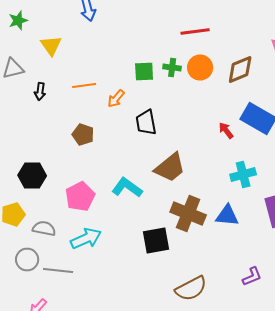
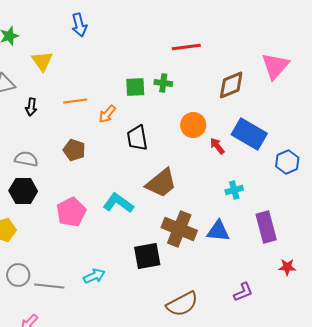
orange circle: (200, 68) -> (193, 125), moved
cyan cross: (243, 174) -> (234, 190), size x0.7
gray semicircle: (44, 228) -> (26, 159), moved
cyan arrow: (86, 238) -> (94, 276), moved, size x0.7

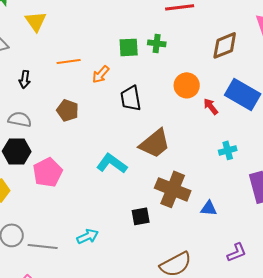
black arrow: (31, 107) -> (25, 79), moved
pink pentagon: (71, 212) -> (48, 172), moved
blue triangle: (218, 231) -> (209, 208), moved, size x0.7
black square: (147, 256) -> (141, 216), size x0.7

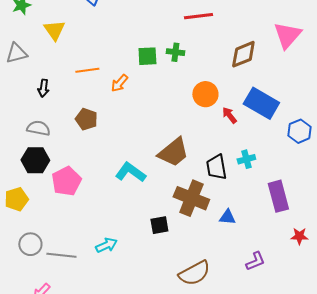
black trapezoid: (131, 98) -> (216, 167), moved

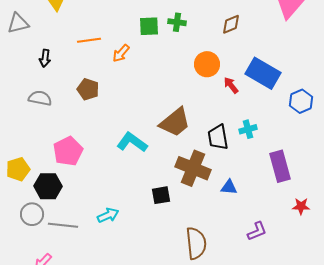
brown diamond: (243, 54) -> (231, 24), moved, size x0.7
black hexagon: (35, 160) -> (48, 186), moved
brown semicircle: (194, 273) -> (196, 243), turned -68

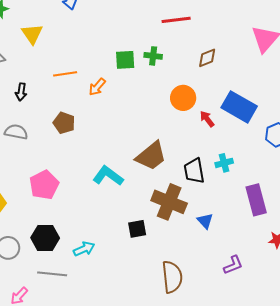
black hexagon: (48, 186) -> (45, 238), moved
blue triangle: (229, 187) -> (205, 221), turned 42
gray line: (63, 225) -> (52, 274), moved

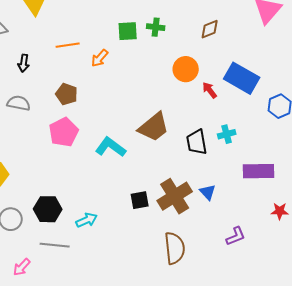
pink pentagon: (44, 185) -> (64, 132), moved
purple rectangle: (256, 200) -> (259, 171), turned -76
brown cross: (169, 202) -> (175, 196), moved, turned 36

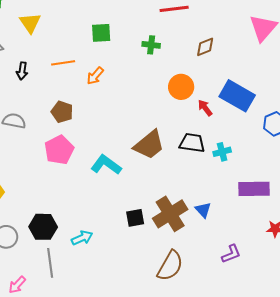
green square: (128, 31) -> (101, 33), moved
black arrow: (24, 63) -> (22, 71), moved
black trapezoid: (197, 142) -> (192, 143), moved, turned 108
gray line: (55, 245) -> (50, 263), turned 76
brown semicircle: (175, 248) -> (170, 266), turned 36

